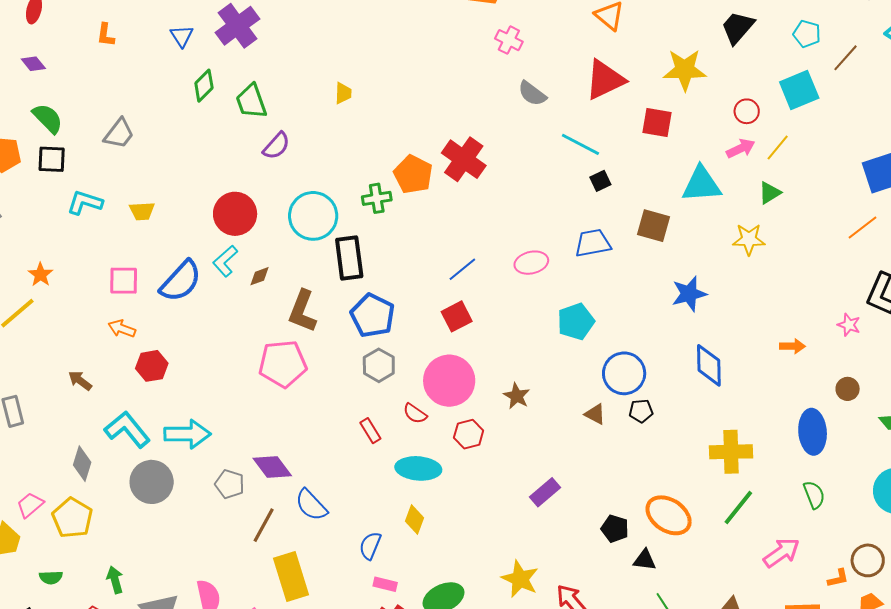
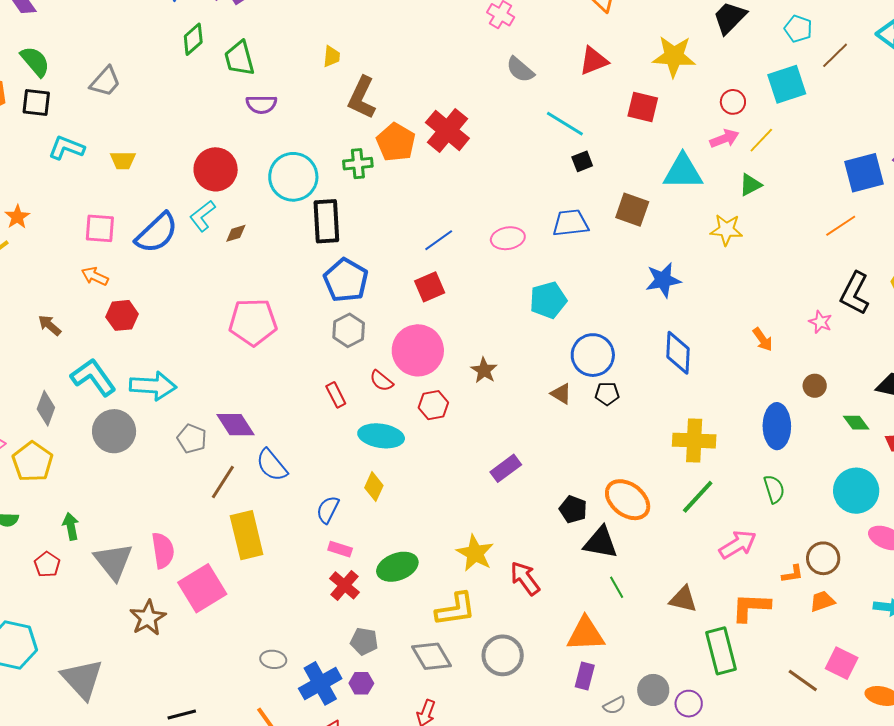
red triangle: (605, 80) -> (594, 61), size x0.7
purple semicircle: (276, 146) -> (261, 104), turned 44
brown L-shape: (302, 311) -> (362, 98), moved
orange arrow: (792, 346) -> (763, 339), turned 50
black triangle: (645, 560) -> (601, 543), size x1.5

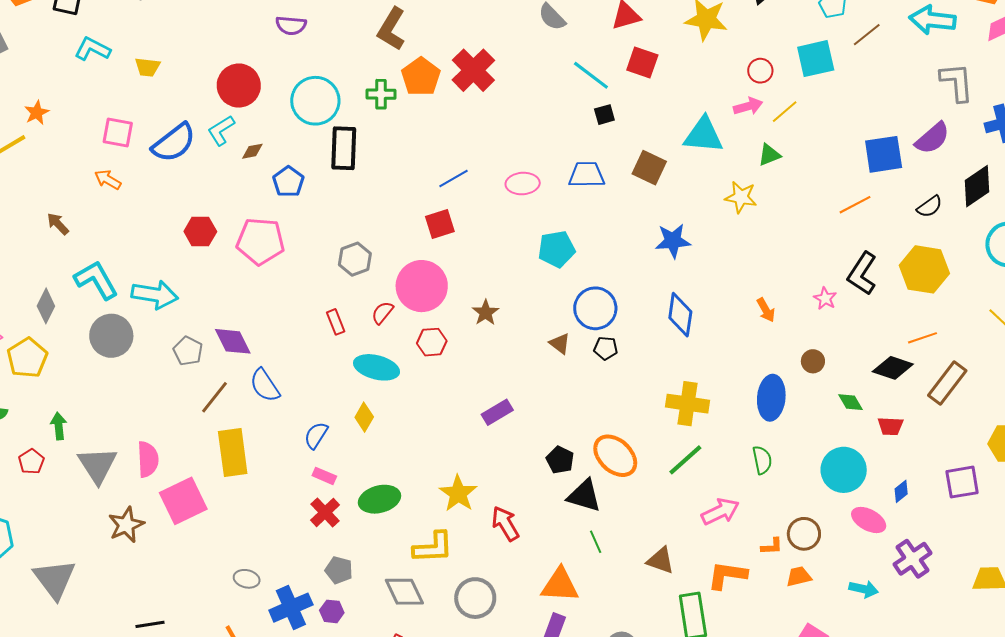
red square: (643, 107) -> (642, 63), moved
blue pentagon: (346, 280) -> (288, 182), moved, size x0.7
red hexagon: (122, 315) -> (200, 231), moved
red semicircle: (381, 381) -> (382, 313), turned 85

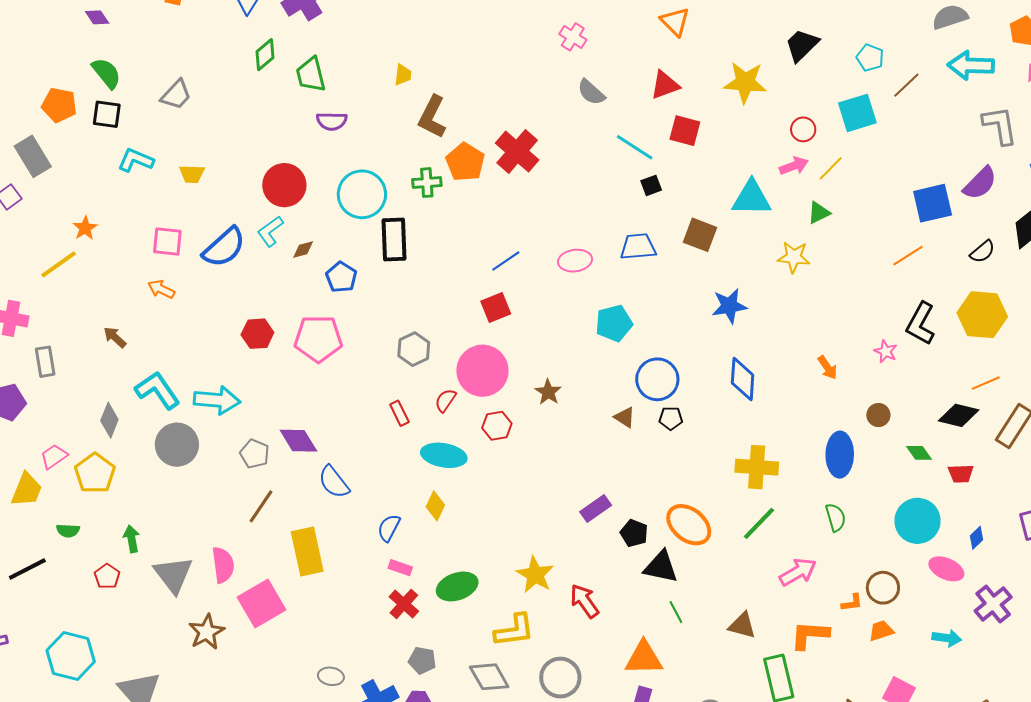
brown line: (214, 397) -> (261, 506), moved
purple rectangle: (497, 412) -> (596, 508), moved

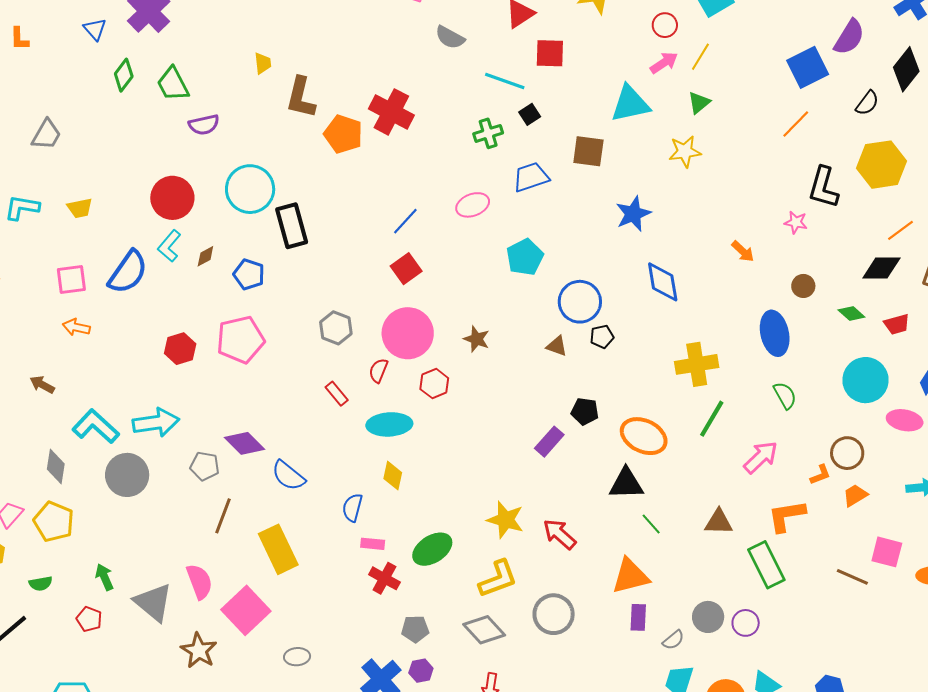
green cross: (427, 183) -> (488, 133), moved
black pentagon: (634, 533) -> (585, 411), moved
gray ellipse: (331, 676) -> (297, 657), moved

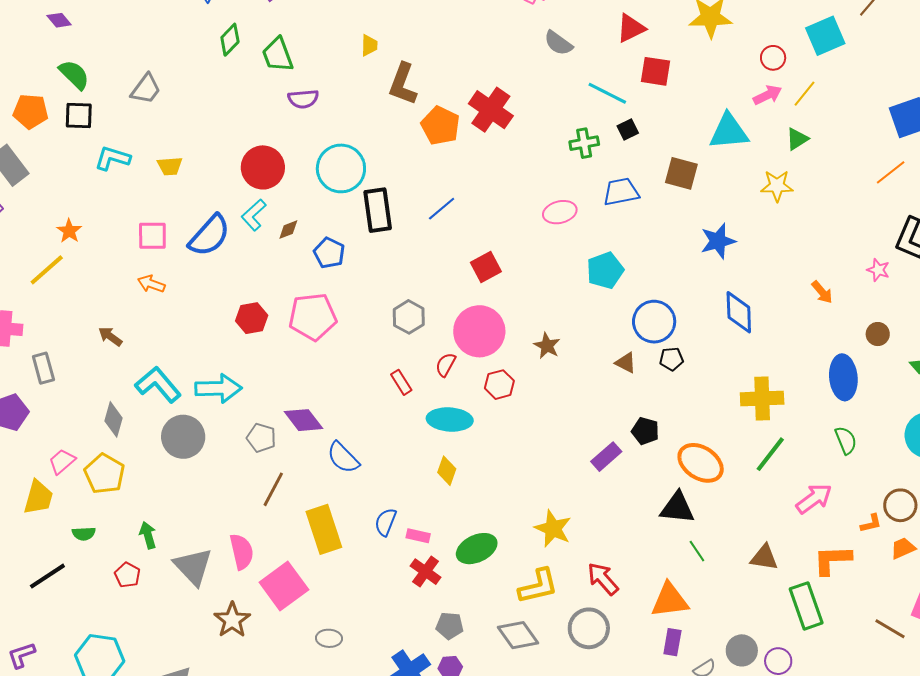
blue line: (405, 221) -> (442, 209), moved
blue semicircle: (352, 508) -> (386, 522), moved
red arrow: (560, 534) -> (603, 579), moved

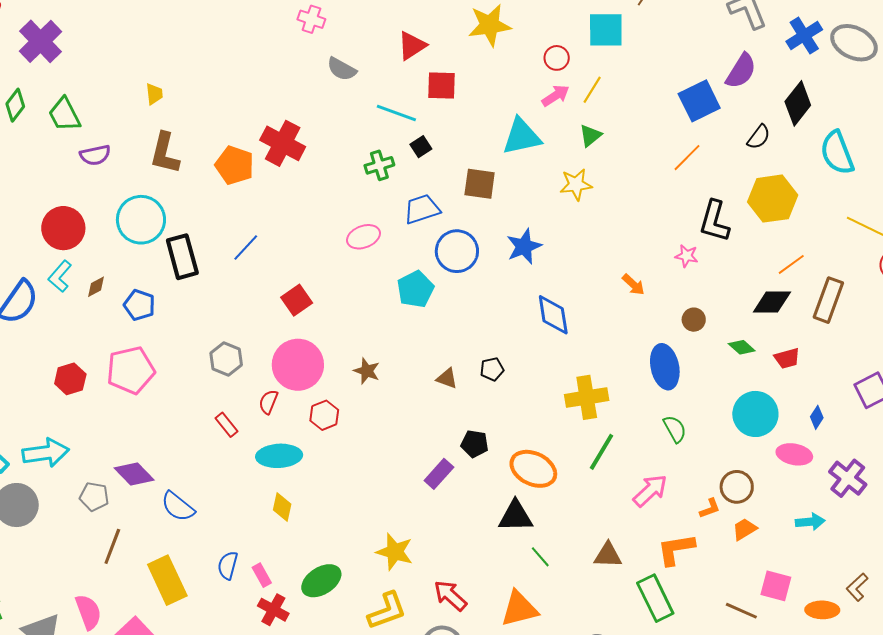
cyan square: (825, 36) -> (606, 30), turned 30
brown L-shape: (403, 84) -> (165, 153), moved
blue circle: (654, 322) -> (457, 251), moved
pink rectangle: (418, 536) -> (262, 575), turned 55

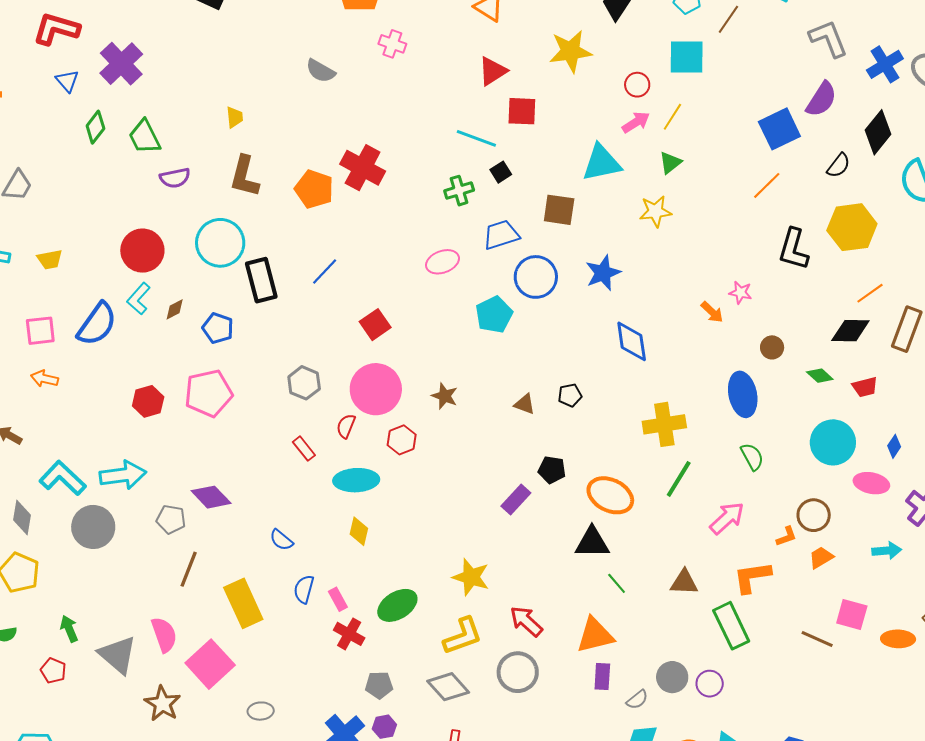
gray semicircle: (342, 69) -> (321, 71), moved
pink star: (687, 256) -> (740, 293), moved
blue semicircle: (178, 507) -> (281, 540), moved, size x0.7

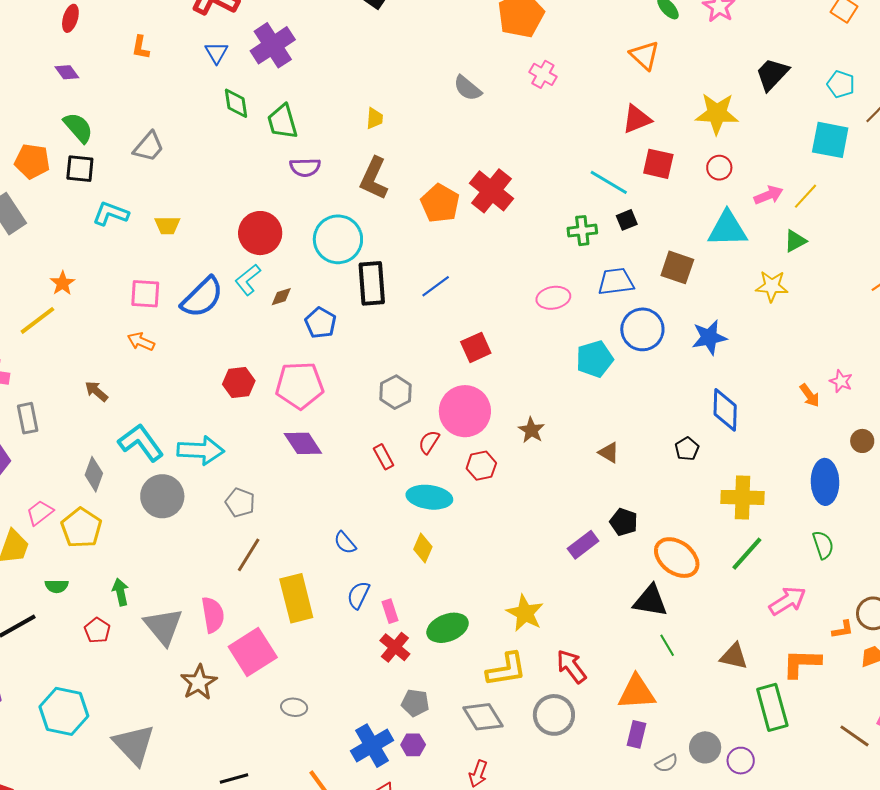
red circle: (637, 85) -> (719, 168), moved
green diamond: (95, 127) -> (236, 103), turned -56
black pentagon: (570, 395) -> (687, 449), moved, turned -30
purple diamond: (211, 497) -> (303, 443), moved

